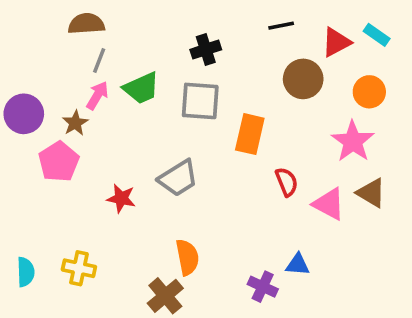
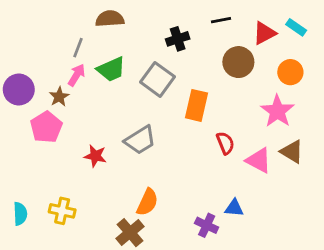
brown semicircle: (86, 24) -> (110, 19), moved
black cross: (206, 50) -> (178, 39), moved
gray square: (200, 101) -> (157, 79), turned 32
orange semicircle: (187, 257) -> (147, 202), turned 36

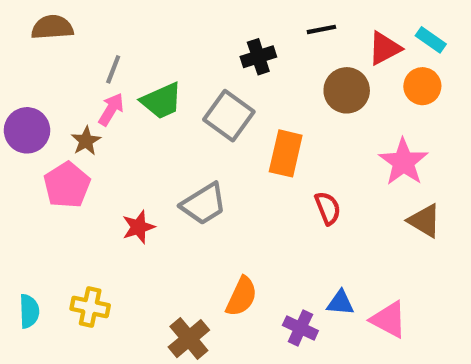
brown semicircle: (110, 19) -> (52, 27), moved
orange circle: (290, 72) -> (422, 86), moved
red star: (95, 156) -> (138, 227), turned -30
pink triangle: (259, 160) -> (389, 320), moved
orange semicircle: (147, 202) -> (242, 296), moved

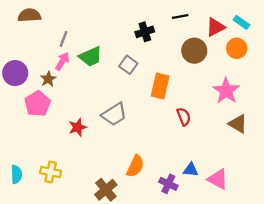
gray square: (229, 116) -> (128, 65), size x0.7

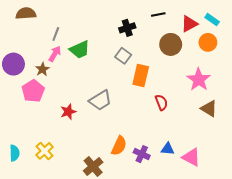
gray square: (128, 65) -> (123, 56), moved
yellow cross: (51, 172) -> (44, 151), turned 36
purple cross: (168, 184) -> (142, 154), moved

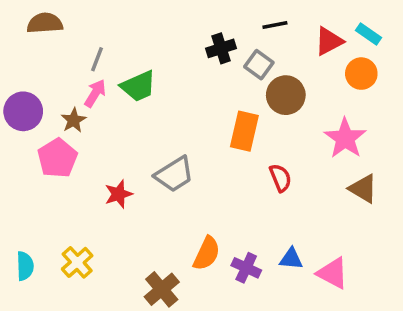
brown circle: (171, 44) -> (286, 95), moved
gray square: (123, 56) -> (259, 65), moved

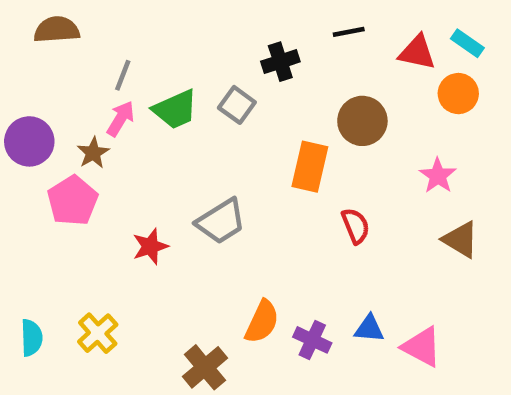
red triangle: (329, 41) -> (417, 52), turned 40
gray square: (259, 65) -> (237, 105), moved
pink star: (345, 138) -> (438, 176), size x0.7

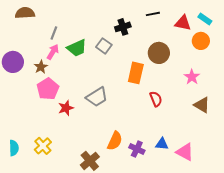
pink pentagon: (73, 201) -> (48, 89), moved

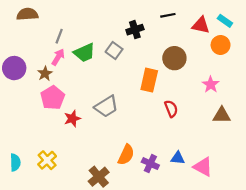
brown triangle: (202, 105) -> (222, 115), turned -30

